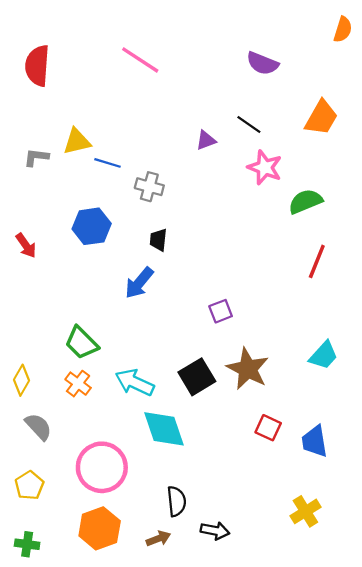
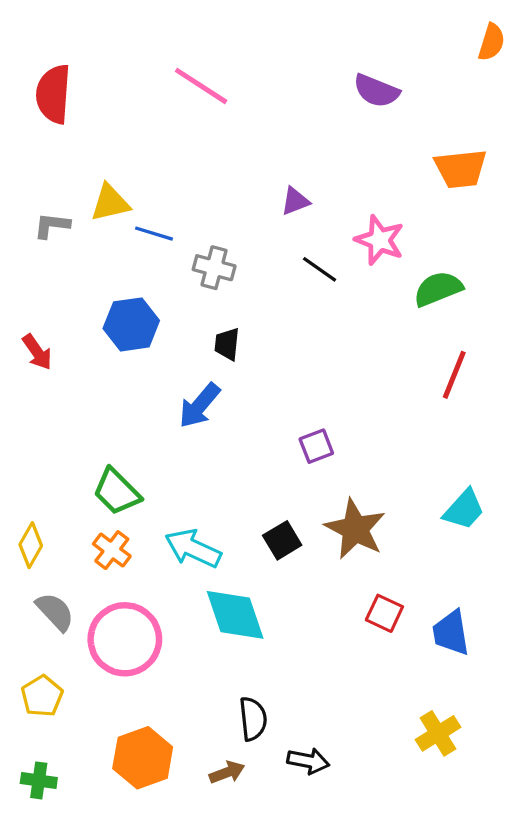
orange trapezoid: (321, 118) -> (461, 169), turned 54
black line: (249, 124) -> (320, 269), moved
black square: (197, 377) -> (282, 540), size x0.7
pink circle: (102, 467) -> (125, 639), moved

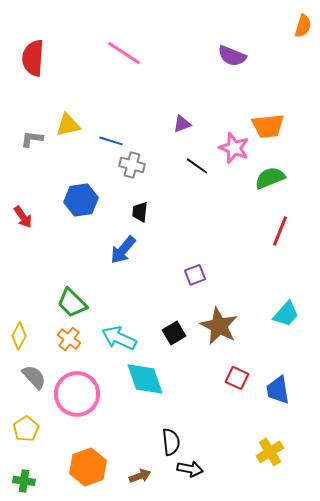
orange trapezoid: (461, 169) -> (268, 126), moved
blue line: (154, 234) -> (111, 141), moved
black semicircle: (253, 719) -> (171, 442), moved

